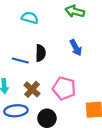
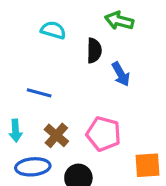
black semicircle: (41, 53) -> (94, 51), moved

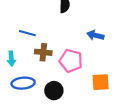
blue arrow: (121, 74) -> (95, 35), moved, turned 133
brown cross: (56, 135) -> (43, 52), moved, turned -35

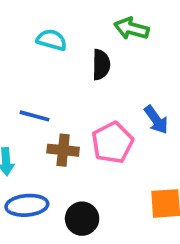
blue arrow: (95, 35) -> (156, 120), turned -140
pink pentagon: (71, 61) -> (112, 143), moved, turned 30

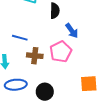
blue arrow: (156, 120) -> (72, 31), moved

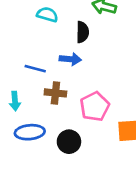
blue arrow: (72, 31) -> (70, 59), moved, turned -49
pink pentagon: (61, 52) -> (95, 106), moved

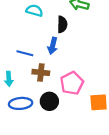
blue arrow: (70, 59) -> (53, 46), turned 98
black circle: (69, 142) -> (49, 101), moved

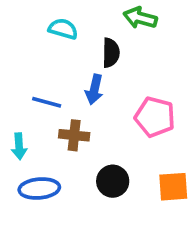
pink pentagon: (72, 83) -> (155, 117), moved, turned -30
black circle: (49, 101) -> (113, 181), moved

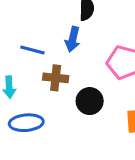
black circle: (113, 181) -> (90, 101), moved

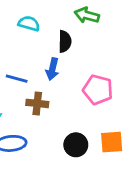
black circle: (90, 101) -> (76, 145), moved

